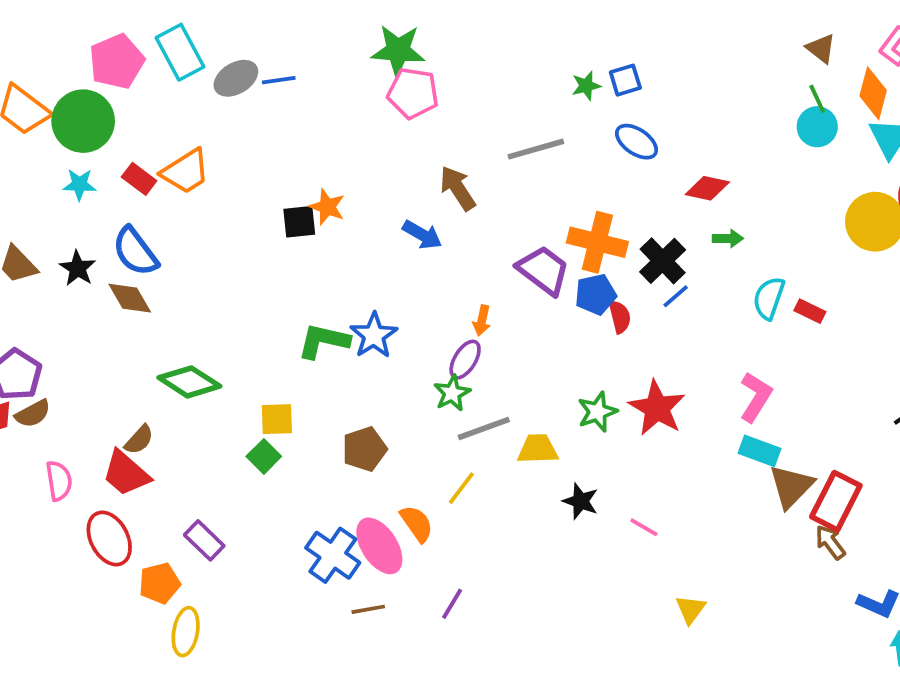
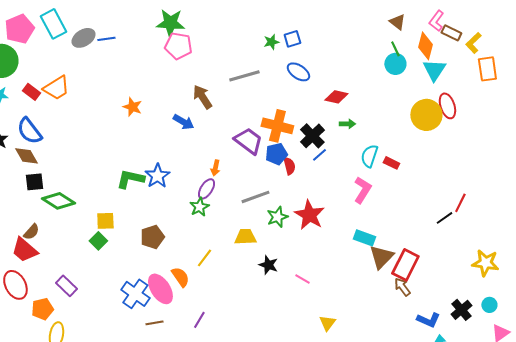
black square: (299, 222) -> (34, 182), moved
pink L-shape: (756, 397) -> (362, 190), moved
gray line: (484, 429) -> (255, 197), moved

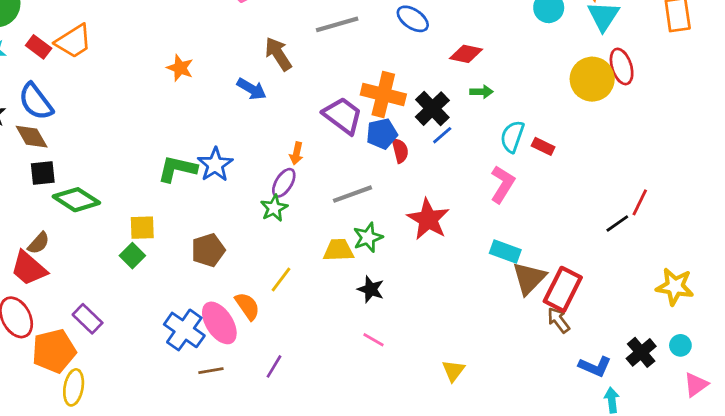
green star: (277, 217) -> (368, 237), moved
pink line: (302, 279) -> (374, 340), moved
orange pentagon: (42, 309) -> (54, 351), size x1.4

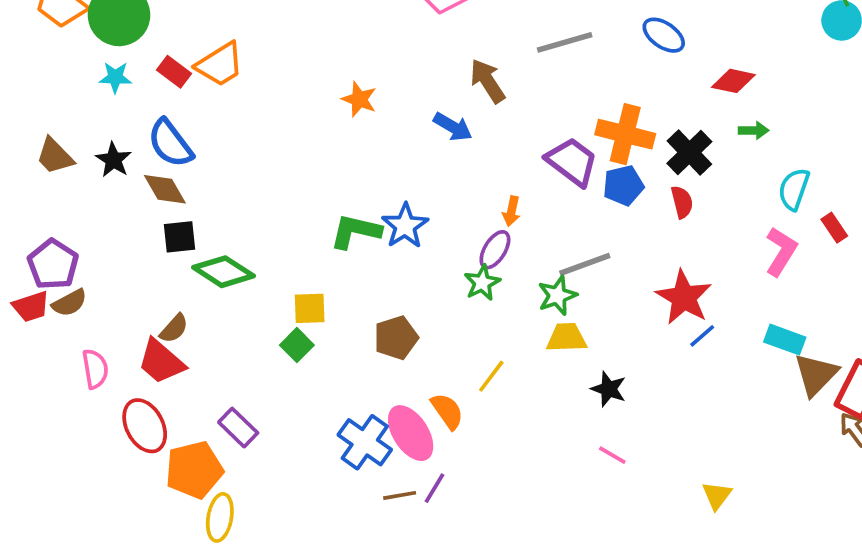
blue line: (442, 135) -> (702, 336), moved
red rectangle: (543, 146) -> (834, 228), moved, turned 30
red semicircle: (400, 151) -> (682, 202), moved
green star: (368, 237) -> (557, 296), moved
purple line: (274, 366) -> (434, 488), moved

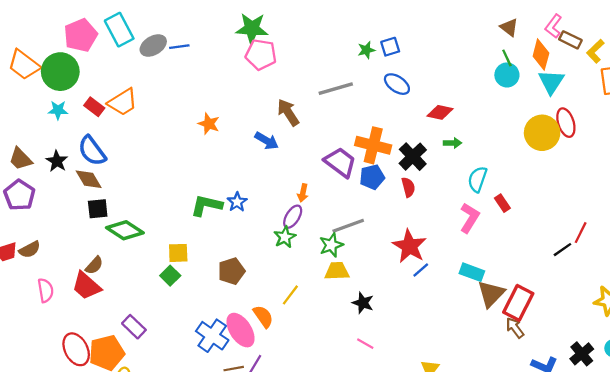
blue star: (405, 226) -> (237, 202), size x0.7
purple pentagon: (53, 264) -> (19, 195), moved
red ellipse: (145, 426) -> (76, 349), moved

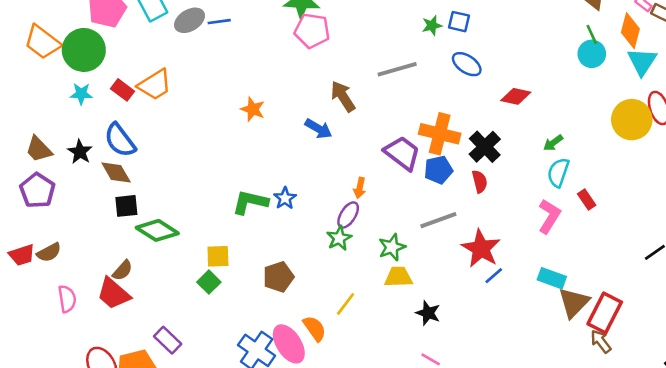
blue square: (390, 47) -> (459, 22), turned 30
green arrow: (453, 143) -> (553, 143), moved, turned 144
gray line: (348, 226) -> (438, 220), moved

